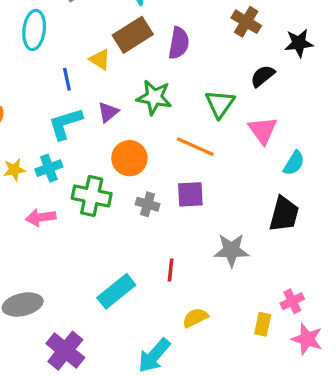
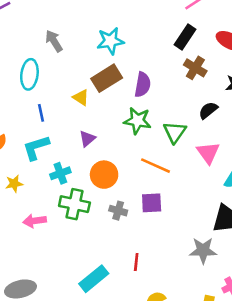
blue line: (67, 79) -> (41, 113), moved
green star: (154, 97) -> (137, 121), moved
cyan L-shape: (65, 124) -> (36, 148), moved
cyan cross: (49, 168) -> (60, 173), moved
gray star: (231, 250) -> (203, 250), moved

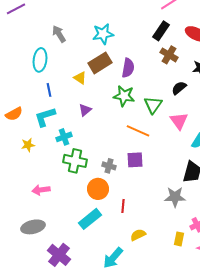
orange circle: (104, 175) -> (98, 189), moved
pink arrow: (35, 221) -> (41, 190), moved

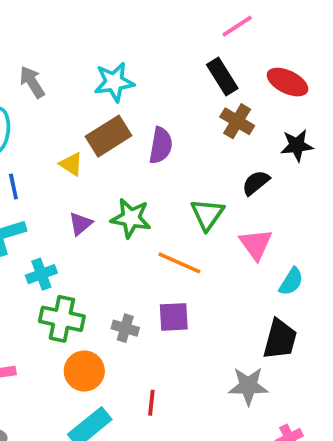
black rectangle: (161, 31) -> (222, 76), turned -66
green star: (124, 96) -> (131, 218), moved
orange circle: (98, 189) -> (84, 371), moved

